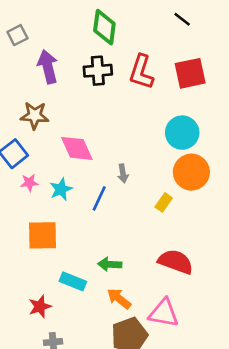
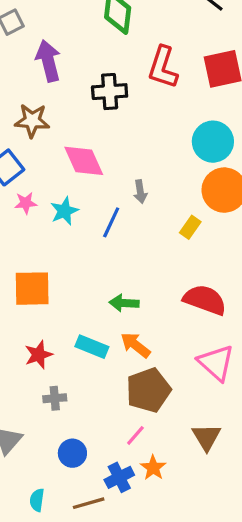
black cross: (98, 71) -> (110, 92), moved
orange square: (43, 235) -> (32, 289), moved
cyan rectangle: (73, 281) -> (92, 347), moved
pink triangle: (164, 313) -> (216, 363), moved, turned 32

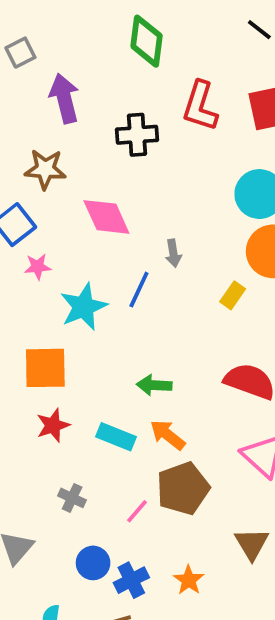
cyan star: (64, 211) -> (84, 307), moved, size x1.4
red star: (39, 355) -> (53, 425), moved
gray cross: (55, 398) -> (72, 498), turned 30
pink line: (135, 435) -> (137, 511), moved
blue cross: (119, 477) -> (131, 580), moved

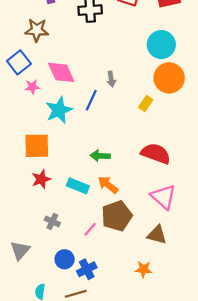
pink diamond: (106, 217) -> (61, 72), moved
brown triangle: (252, 544) -> (157, 235), moved, turned -45
orange star: (189, 580) -> (144, 269), moved, turned -30

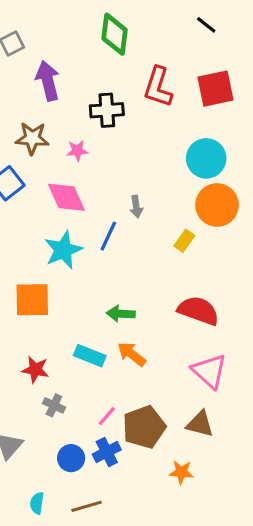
pink star: (32, 87) -> (77, 151), moved
red star: (41, 179) -> (35, 370), moved, turned 30
brown pentagon: (117, 216) -> (144, 427), moved
blue cross: (87, 269) -> (107, 452), moved

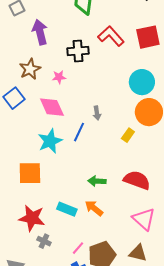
red L-shape: (158, 87) -> (111, 36), turned 120
brown star: (32, 138) -> (30, 69), turned -30
green arrow: (121, 314) -> (97, 181), moved
red star: (35, 370) -> (32, 218), size x1.5

